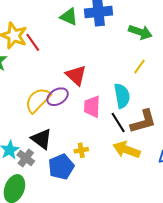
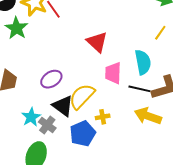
purple ellipse: (58, 97) -> (51, 79), moved
yellow semicircle: (38, 100) -> (82, 96), moved
black line: (118, 123) -> (139, 89), turned -45

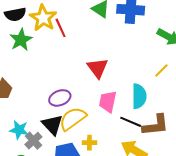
purple ellipse: (51, 79) -> (60, 98), moved
cyan star: (31, 117) -> (19, 130), turned 30

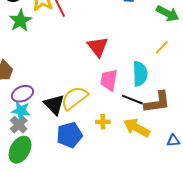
purple ellipse: (60, 98) -> (22, 94), moved
gray cross: (33, 141) -> (19, 125), moved
yellow cross: (89, 143) -> (103, 122), moved

